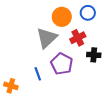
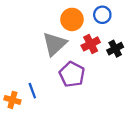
black cross: (94, 55) -> (115, 49), moved, turned -32
blue line: (38, 74) -> (32, 91), moved

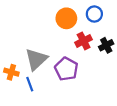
gray triangle: (54, 44) -> (36, 59), moved
orange cross: (12, 100) -> (11, 72), moved

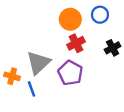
red cross: (84, 41) -> (76, 43), moved

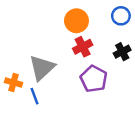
blue circle: (100, 15) -> (121, 16), moved
purple pentagon: (70, 73) -> (94, 79), moved

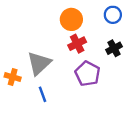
blue line: (35, 96) -> (43, 94), moved

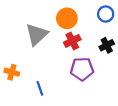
gray triangle: (39, 63) -> (37, 34), moved
purple pentagon: (88, 74) -> (82, 69), turned -30

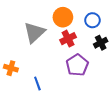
blue circle: (106, 14) -> (92, 20), moved
purple pentagon: (82, 69) -> (77, 65), turned -30

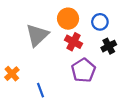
red cross: (68, 39) -> (74, 42), turned -35
orange cross: (11, 68) -> (12, 74), turned 32

